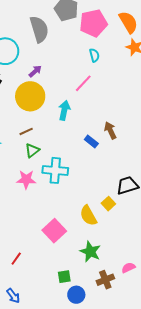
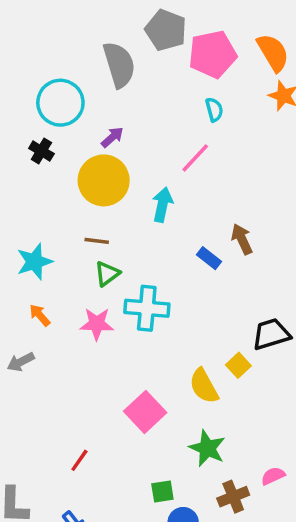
brown line: (26, 131) -> (97, 241), turned 32

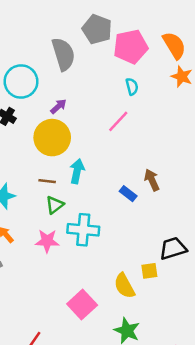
cyan arrow: (162, 205) -> (77, 171), moved
yellow square: (238, 365) -> (149, 271), turned 35

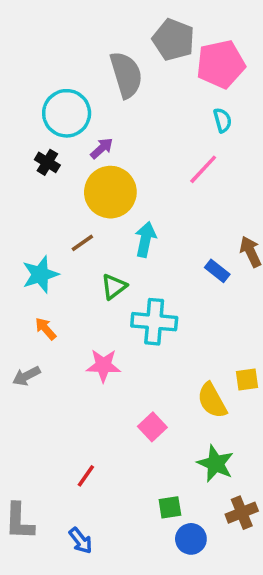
purple arrow: (58, 106) -> (102, 148), moved
brown line: (47, 181) -> (82, 243), moved, turned -42
pink star: (47, 241) -> (103, 365), moved
pink square: (82, 305) -> (152, 427), size x0.7

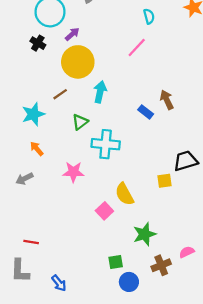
yellow semicircle: (212, 401) -> (124, 194), moved
green star: (215, 464) -> (144, 234), turned 30
red line: (86, 476) -> (31, 242), moved, turned 64

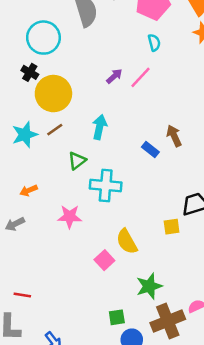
purple arrow: (72, 34) -> (114, 76), moved
yellow circle: (78, 62) -> (53, 94), moved
cyan star: (33, 114) -> (25, 135), moved
orange arrow: (37, 149) -> (29, 191), turned -72
brown cross: (161, 265) -> (168, 321), size x1.5

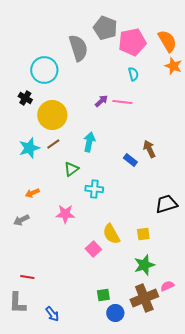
black cross: (30, 72) -> (25, 98), moved
pink line: (140, 77) -> (122, 102), turned 54
cyan cross: (106, 186) -> (94, 189), size x0.7
yellow square: (172, 227) -> (143, 234), moved
green star: (149, 286) -> (144, 265), moved

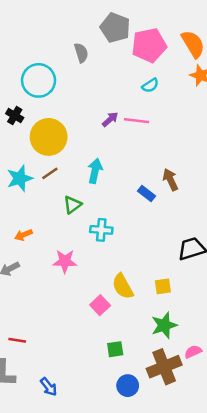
gray semicircle: (78, 48) -> (81, 53), size x0.6
cyan semicircle: (133, 74) -> (150, 85), turned 72
green square: (103, 295) -> (115, 349), moved

